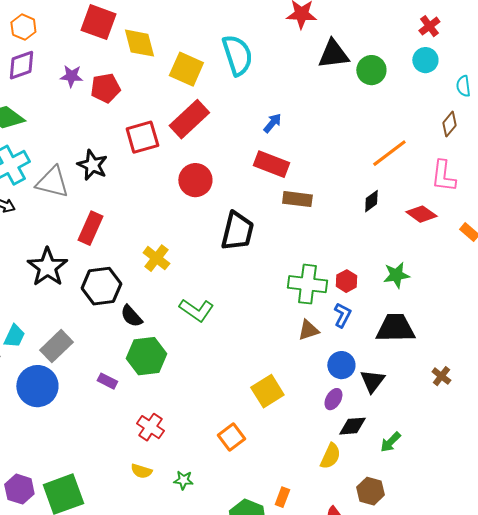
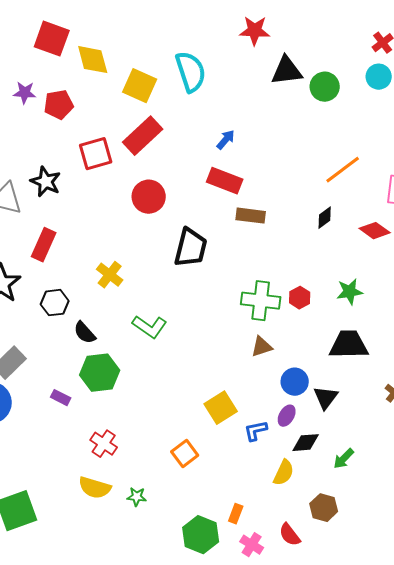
black hexagon: (101, 286) -> (55, 303), size x0.7
blue L-shape: (342, 315) -> (256, 431), moved, turned -130
yellow semicircle: (141, 471) -> (95, 488), size x1.5

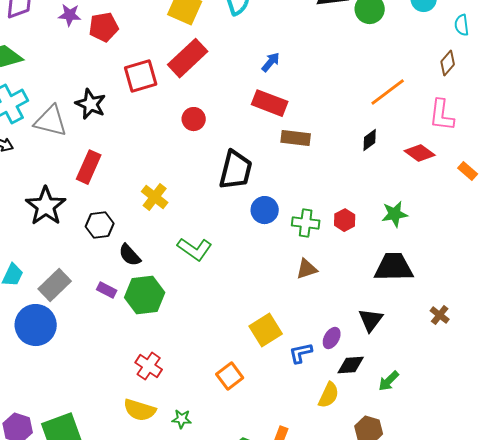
red circle: (149, 197) -> (194, 119), size x0.7
green cross: (261, 301) -> (306, 223), size x0.7
blue circle: (295, 382) -> (265, 210), moved
purple rectangle: (61, 398) -> (107, 290), moved

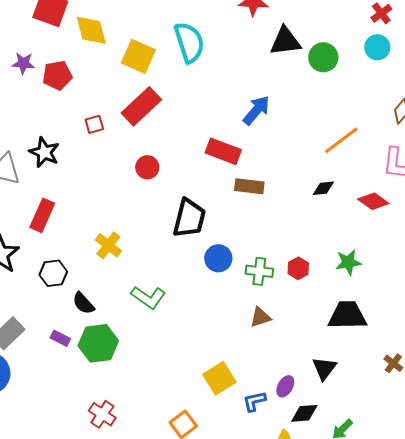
blue arrow: (271, 62) -> (256, 110), moved, size x1.5
red square: (141, 76) -> (94, 124), size x0.6
black diamond: (370, 140) -> (323, 188), turned 30

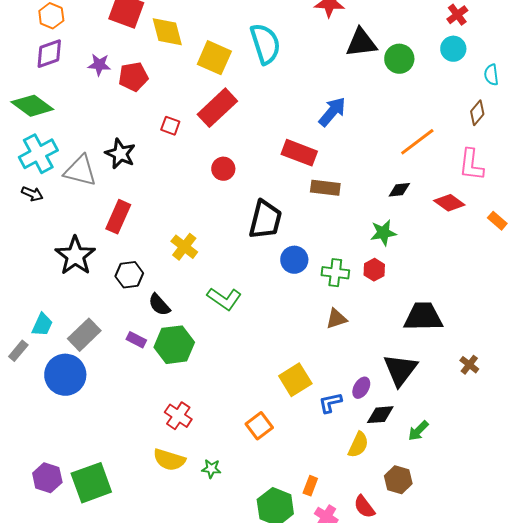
red square: (94, 124) -> (170, 126), turned 36
green star: (348, 262) -> (383, 233), moved
black triangle: (324, 368) -> (400, 370), size x1.4

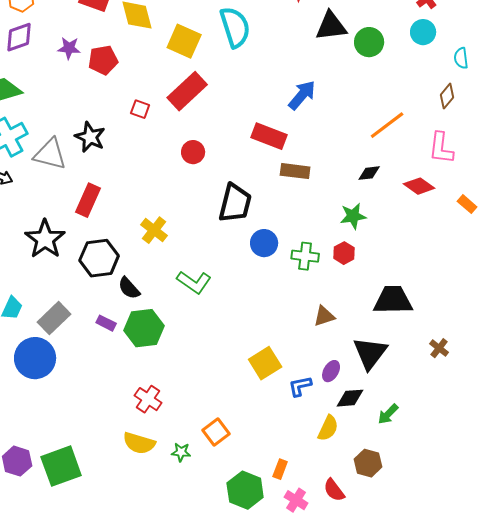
black hexagon: (129, 275) -> (99, 258), size x1.4
brown triangle: (336, 319) -> (324, 316), moved
orange square: (259, 426) -> (216, 432), moved

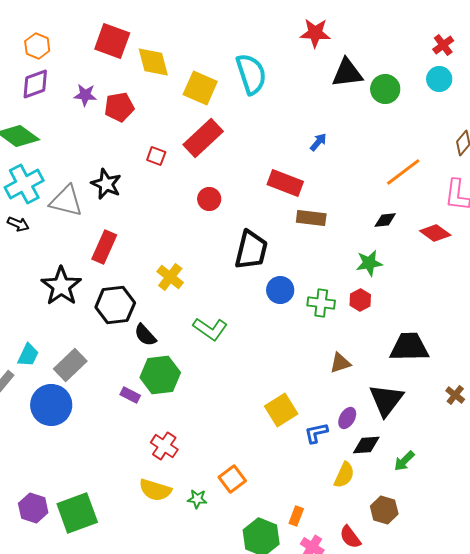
blue arrow: (302, 95) -> (318, 142), size x0.6
purple rectangle: (106, 323) -> (130, 395), moved

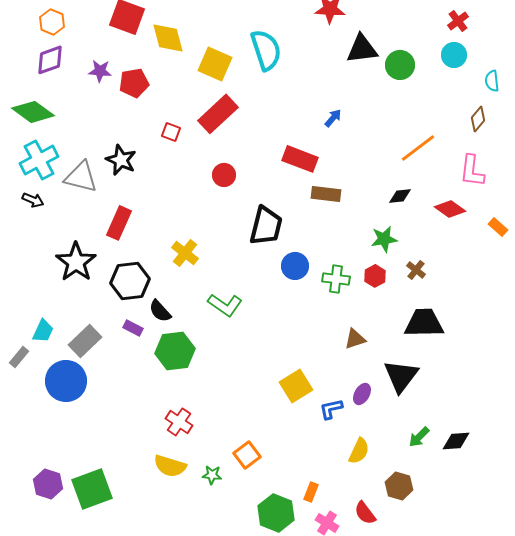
purple rectangle: (130, 395) -> (133, 328), moved
brown cross: (455, 395) -> (416, 270), moved
black diamond: (366, 445) -> (456, 441), moved

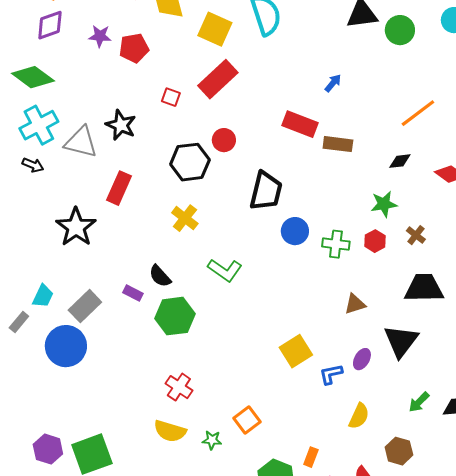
brown rectangle: (326, 194) -> (338, 144), moved
black hexagon: (130, 281) -> (190, 162), moved

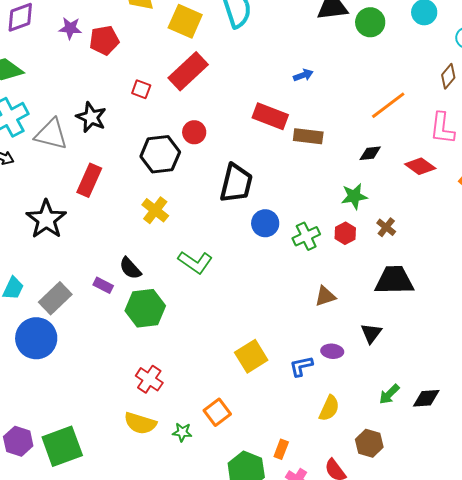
blue arrow: (333, 83) -> (303, 75), turned 30
green cross: (336, 244) -> (306, 236), turned -32
black triangle: (401, 341) -> (371, 333), size x0.6
yellow square: (296, 351) -> (251, 356), moved
purple ellipse: (362, 359) -> (332, 351), turned 65

